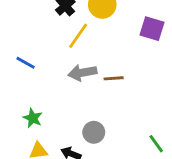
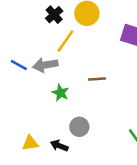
gray arrow: (82, 73) -> (45, 65), moved
green star: (33, 118) -> (60, 93), moved

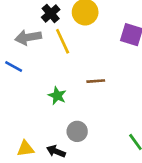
yellow line: (65, 41) -> (63, 41), turned -60
gray arrow: (45, 65) -> (28, 37), moved

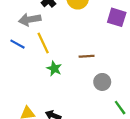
yellow line: (63, 41) -> (43, 43), moved
gray circle: (77, 131) -> (102, 82), moved

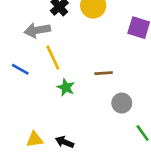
blue line: (17, 44) -> (20, 69), moved

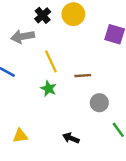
yellow line: (53, 58) -> (51, 61), moved
black arrow: (65, 142) -> (71, 138), moved

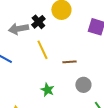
black cross: (43, 15) -> (38, 22), moved
green star: (49, 89) -> (47, 90), moved

